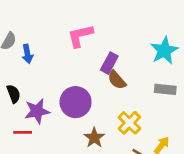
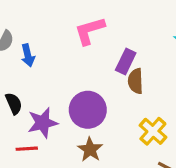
brown semicircle: (117, 80) -> (136, 81), turned 42
brown star: (94, 138) -> (90, 150), moved

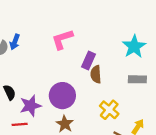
blue arrow: (28, 55) -> (15, 42), moved, turned 35

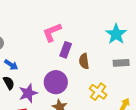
blue arrow: (15, 42) -> (11, 65), moved, turned -72
purple rectangle: (89, 61) -> (66, 50), moved

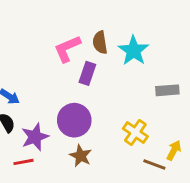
cyan star: (116, 34) -> (134, 51), moved
brown semicircle: (84, 61) -> (100, 42), moved

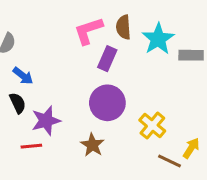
gray rectangle: (167, 90) -> (191, 55), moved
purple circle: (74, 120) -> (107, 103), moved

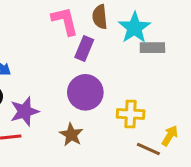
pink L-shape: (88, 31) -> (65, 21), turned 96
gray rectangle: (191, 55) -> (152, 48), moved
yellow cross: (152, 126) -> (131, 114), turned -36

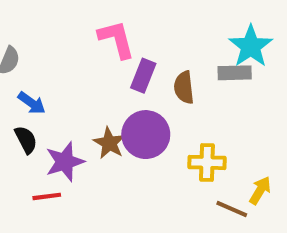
brown semicircle: (100, 17) -> (184, 87), moved
cyan star: (134, 28) -> (251, 46), moved
brown star: (71, 135) -> (109, 143), moved

